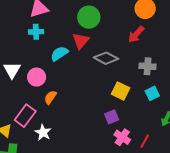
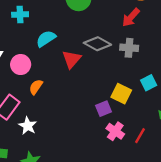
red triangle: (81, 41) -> (72, 59), moved
gray cross: (148, 66) -> (129, 48), moved
yellow square: (121, 91) -> (121, 94), moved

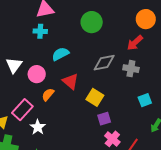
gray diamond: (97, 44) -> (104, 63), turned -45
red triangle: (72, 59) -> (70, 81), moved, turned -36
yellow square: (121, 94) -> (95, 97), moved

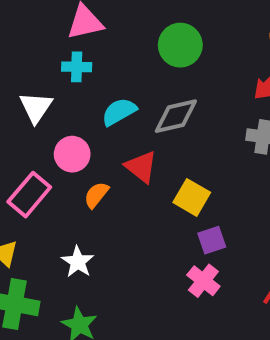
gray diamond: (104, 63) -> (176, 116), moved
white triangle: (14, 65) -> (36, 107), moved
pink rectangle: (22, 110) -> (29, 195), moved
pink cross: (112, 139) -> (203, 281), moved

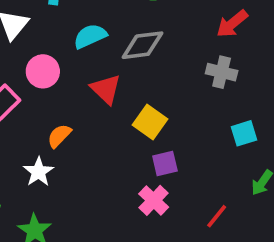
orange semicircle: (96, 195) -> (59, 136), moved

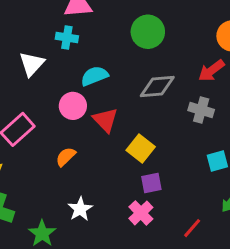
gray diamond: (142, 45) -> (157, 86), moved
pink circle: (43, 71) -> (73, 106), moved
white star: (39, 172) -> (80, 209), moved

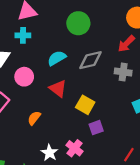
cyan semicircle: (94, 76) -> (57, 58), moved
pink circle: (73, 106) -> (24, 77), moved
pink cross: (141, 213) -> (74, 148), moved

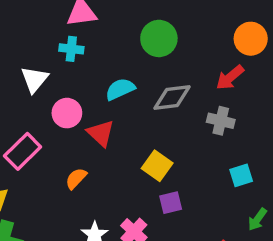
red triangle: (58, 89) -> (101, 133), moved

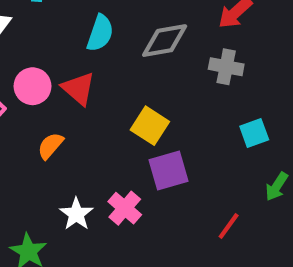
cyan semicircle: (120, 89) -> (100, 33), turned 136
pink circle: (67, 113) -> (33, 86), moved
purple square: (171, 203) -> (169, 171), size x1.4

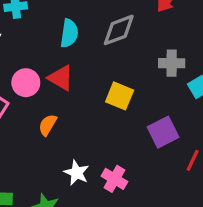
gray cross: (226, 67) -> (172, 63), moved
purple square: (169, 171) -> (163, 132), moved
pink cross: (125, 208) -> (114, 179), moved

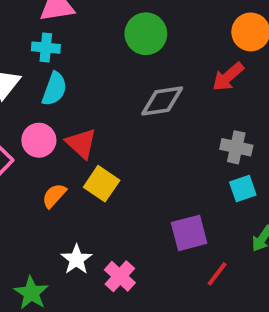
cyan semicircle: (69, 33) -> (54, 89), moved
gray cross: (172, 63) -> (236, 147), moved
yellow square: (120, 96) -> (102, 184), moved

